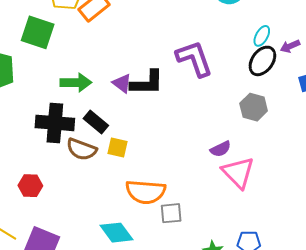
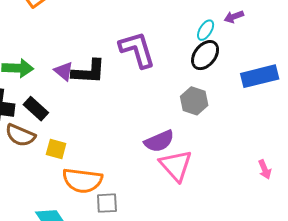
purple arrow: (290, 46) -> (234, 17), moved
yellow square: (117, 147) -> (56, 149), moved
purple semicircle: (221, 149) -> (159, 141), size x1.4

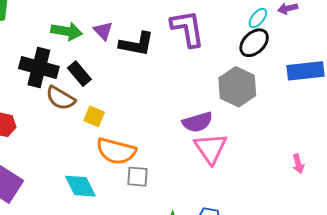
purple triangle: (64, 71) -> (103, 31), moved
gray hexagon: (194, 101) -> (237, 87), size x1.4

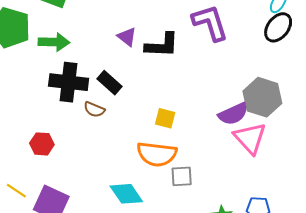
green arrow: (67, 31) -> (54, 42), moved
gray hexagon: (237, 87) -> (262, 97), moved
brown semicircle: (60, 98) -> (94, 109), size x0.7
yellow square: (94, 116) -> (165, 118), moved

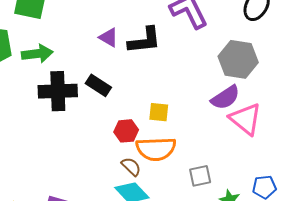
gray hexagon: (262, 97) -> (238, 59), moved
brown semicircle: (94, 109) -> (131, 167), moved, turned -150
red hexagon: (42, 144) -> (126, 131), moved
gray square: (182, 176) -> (200, 176), moved

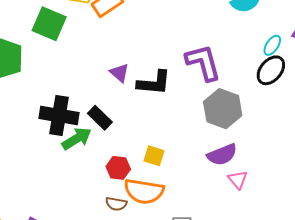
green arrow: (37, 54) -> (77, 139), moved, turned -36
gray hexagon: (238, 59) -> (223, 109), moved
pink triangle: (246, 119) -> (238, 180), size x0.6
brown semicircle: (131, 167) -> (116, 204), turned 135

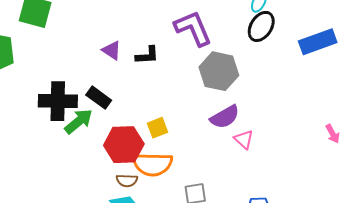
black L-shape: (154, 83) -> (147, 55), size x0.7
yellow square: (154, 156) -> (157, 128), turned -30
red hexagon: (118, 168) -> (124, 145), size x1.6

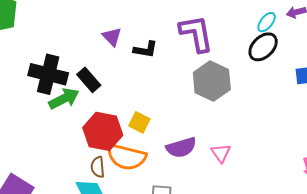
purple semicircle: (225, 117) -> (181, 147), moved
yellow square: (157, 128) -> (139, 122), turned 35
brown semicircle: (127, 180) -> (98, 167), turned 70

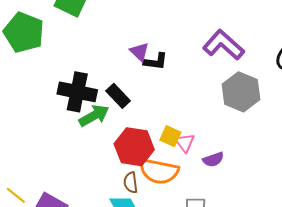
purple L-shape: (196, 33) -> (224, 45), turned -36
black L-shape: (146, 50) -> (156, 61), moved
purple semicircle: (181, 147) -> (213, 159), size x0.7
pink triangle: (221, 153) -> (185, 143), moved

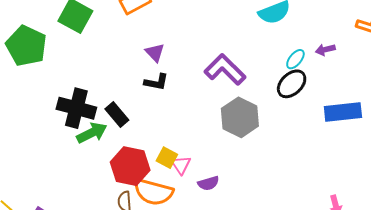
purple triangle: (139, 52) -> (155, 53), moved

